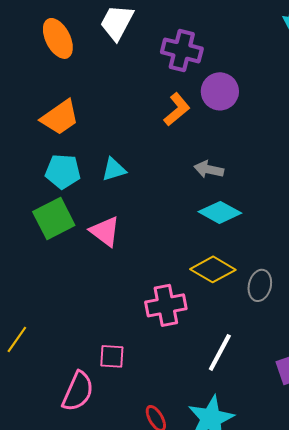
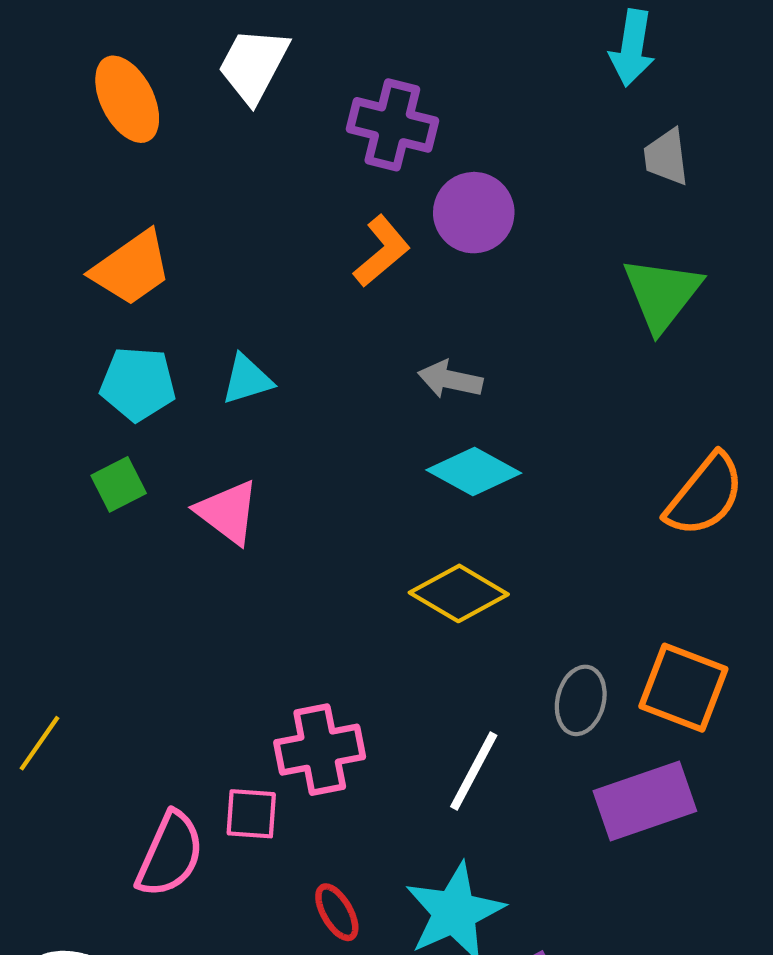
green square: (54, 218) -> (119, 484), size x0.6
gray ellipse: (260, 285) -> (581, 700), moved
pink cross: (166, 305) -> (320, 750), moved
pink square: (112, 356) -> (251, 814), moved

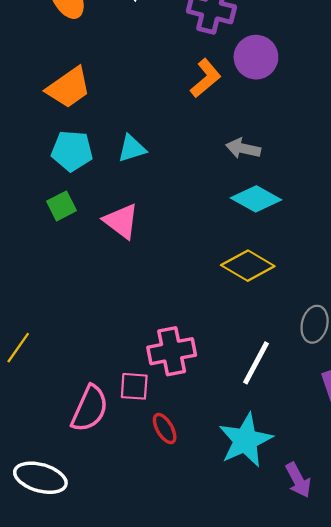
red ellipse: (337, 912) -> (165, 429), moved

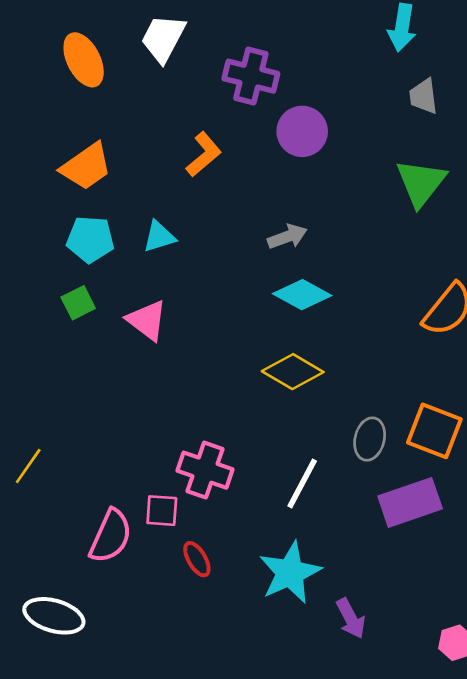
orange L-shape: (206, 78) -> (204, 154), moved
gray arrow: (243, 148) -> (287, 237), turned 148
pink cross: (172, 351) -> (205, 470), turned 30

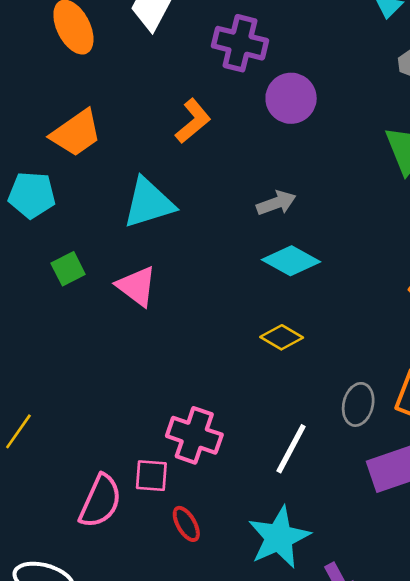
cyan triangle: (159, 237) -> (149, 203), size x1.6
cyan pentagon: (90, 239) -> (32, 195), moved
yellow diamond: (293, 372) -> (282, 337), size x0.7

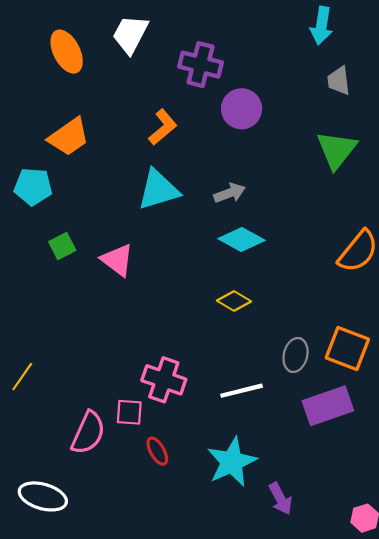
cyan triangle: (149, 203) -> (158, 190), moved
white line: (291, 449) -> (242, 391), turned 48

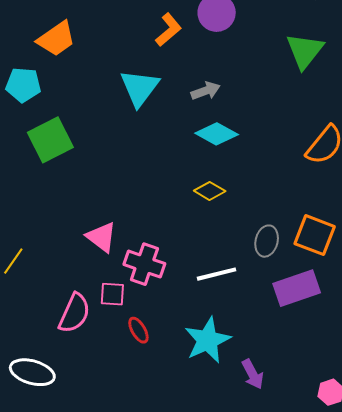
orange L-shape: (163, 127) -> (168, 30), moved
cyan triangle: (158, 190) -> (139, 88), turned -36
green square: (62, 246) -> (50, 140), size x1.8
pink triangle: (117, 260) -> (101, 237), moved

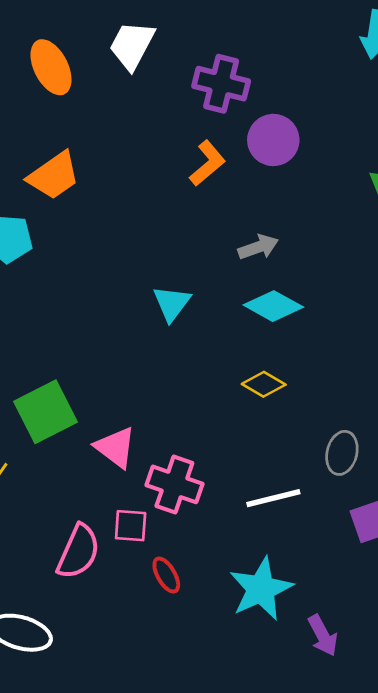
cyan triangle: (139, 88) -> (172, 303), moved, size x0.7
green square: (50, 140) -> (45, 412), moved

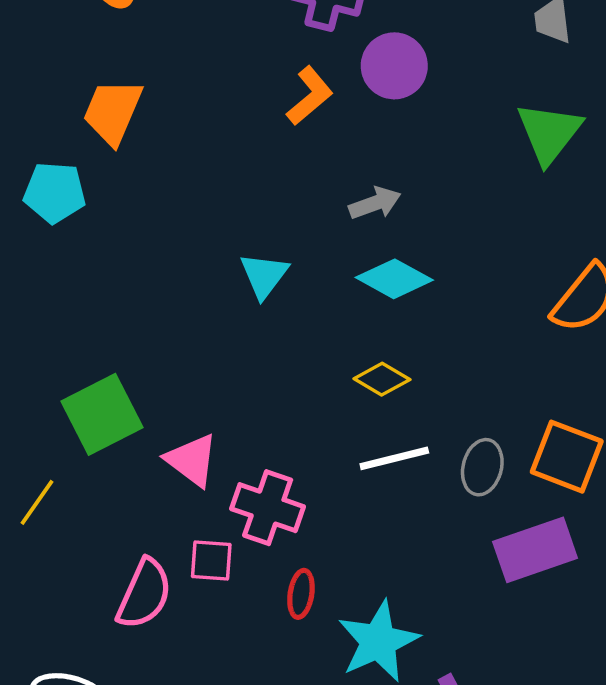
orange trapezoid: (54, 176) -> (113, 112), turned 148
white line: (273, 498) -> (394, 458), moved
red ellipse: (166, 575) -> (301, 594), moved, turned 39

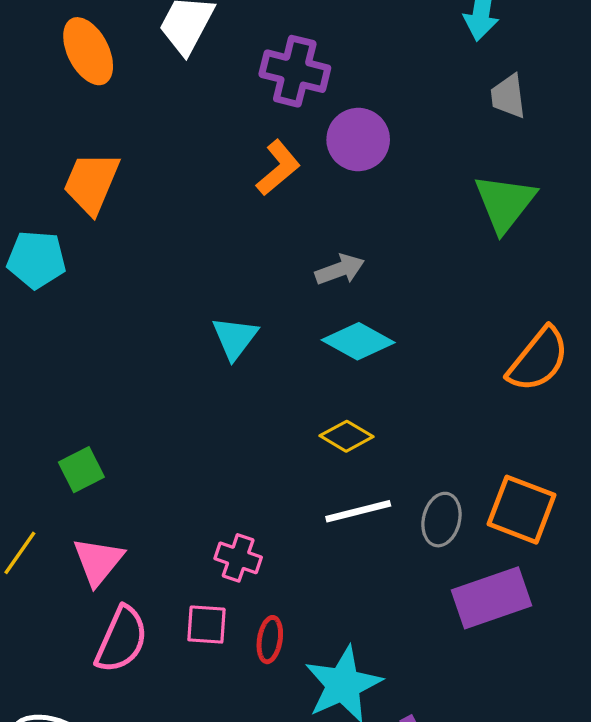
green square: (102, 414) -> (81, 470), size x0.6
pink triangle: (192, 460) -> (98, 561), moved, turned 32
pink cross: (268, 508) -> (238, 558), size x0.7
pink square: (211, 560) -> (206, 625), moved

